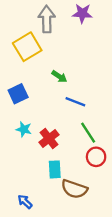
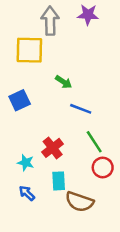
yellow square: (27, 47) -> (29, 50), turned 32
cyan star: (24, 129) -> (26, 163), moved
blue arrow: (25, 202) -> (27, 193), moved

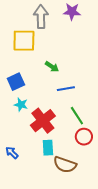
blue line: (81, 109) -> (66, 89), turned -30
red cross: (53, 148) -> (43, 121), size x1.4
cyan star: (26, 163) -> (21, 105), moved
blue arrow: (27, 193) -> (12, 153), moved

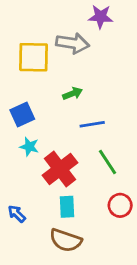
gray arrow: (41, 17) -> (73, 43), moved, turned 100
green arrow: (52, 67) -> (73, 94), turned -56
red circle: (84, 137) -> (120, 205), moved
brown semicircle: (65, 165) -> (66, 240), moved

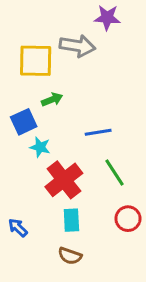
green arrow: (73, 94) -> (52, 99), moved
cyan star: (29, 147) -> (40, 147), moved
brown semicircle: (66, 240) -> (70, 256), size x0.7

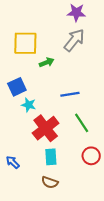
gray arrow: (77, 46) -> (74, 40), moved, turned -60
green arrow: (52, 99) -> (47, 62), moved

